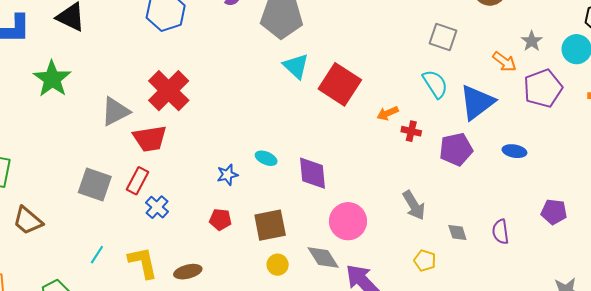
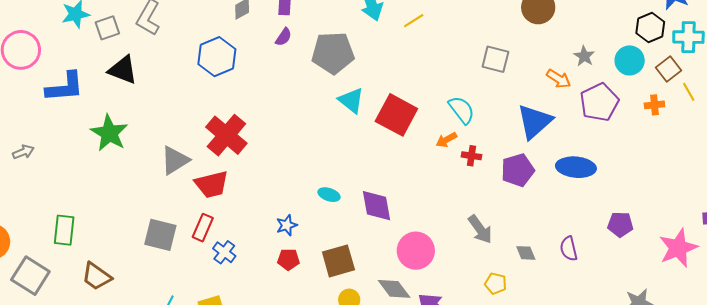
cyan semicircle: (435, 84) -> (462, 110), moved
blue ellipse: (514, 151) -> (576, 167), size x1.6
blue star: (227, 175) -> (287, 225), moved

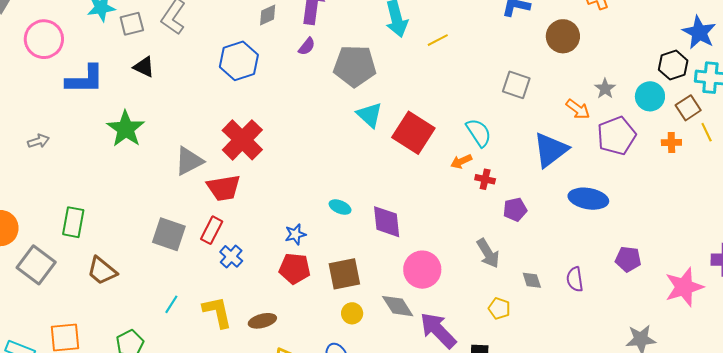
black triangle: (123, 70) -> (144, 67), size x0.7
purple pentagon: (518, 170) -> (515, 210), moved, size x0.7
red pentagon: (288, 259) -> (295, 269), size x1.4

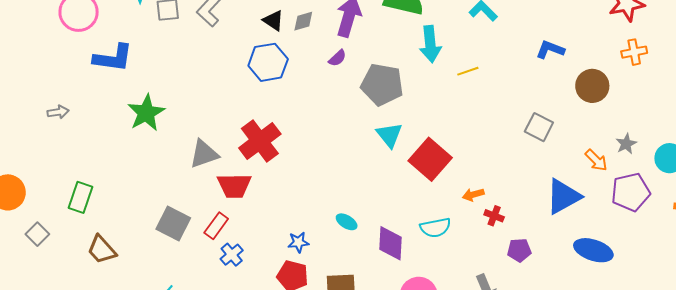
black triangle: (144, 67) -> (273, 21), moved
cyan semicircle: (479, 133) -> (435, 228), moved, turned 104
gray square: (36, 265) -> (37, 234), size x0.6

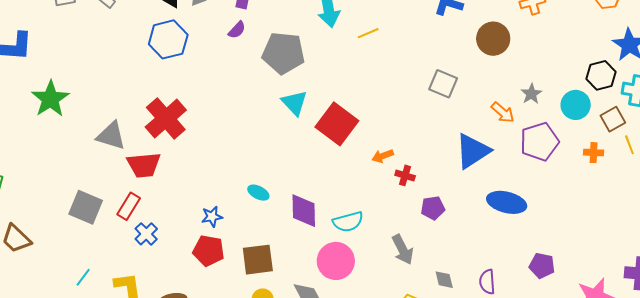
gray triangle: (204, 154) -> (111, 136), turned 40
cyan semicircle: (435, 228) -> (348, 222), moved

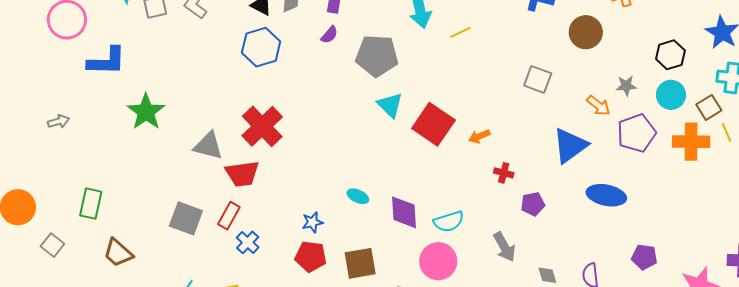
black hexagon: (601, 75) -> (670, 55), moved
gray star: (531, 94) -> (626, 86), turned 30
orange cross: (594, 153) -> (691, 142), size x1.8
orange arrow: (383, 156) -> (479, 136), moved

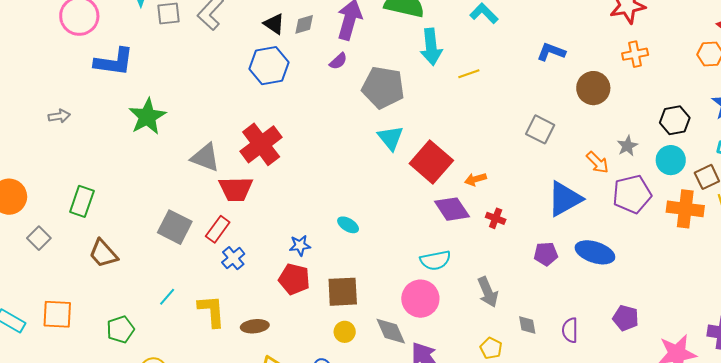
gray star: (626, 86) -> (627, 146), turned -30
purple pentagon: (533, 204) -> (546, 254), moved
purple diamond: (404, 212) -> (452, 209), moved, turned -36

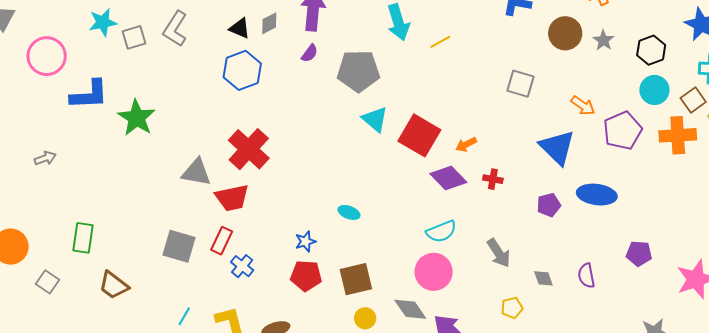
green star: (147, 117) -> (137, 118), moved
gray star: (627, 146) -> (603, 40), moved
blue triangle: (565, 199) -> (557, 147), turned -36
yellow pentagon: (491, 348) -> (512, 308), turned -30

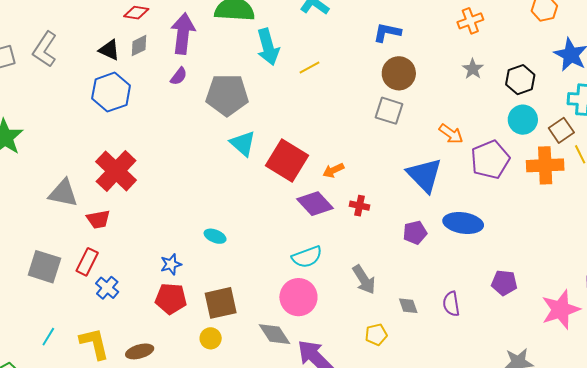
brown circle: (565, 33) -> (399, 73), moved
red trapezoid: (232, 198) -> (98, 219), size x0.7
yellow circle: (365, 318) -> (211, 338), moved

